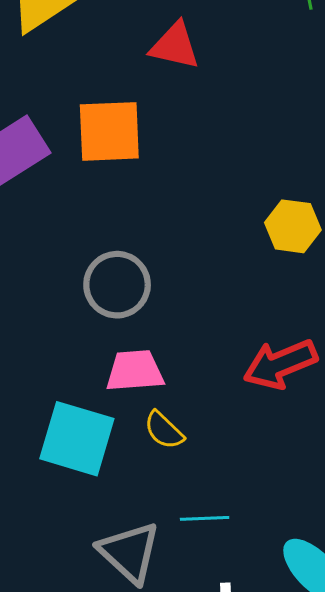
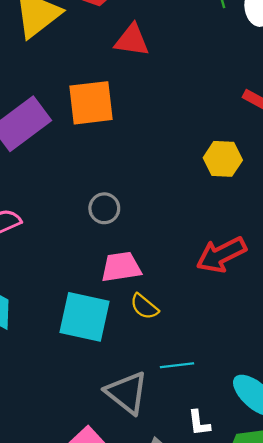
gray circle: (117, 285) -> (104, 208), size x0.7

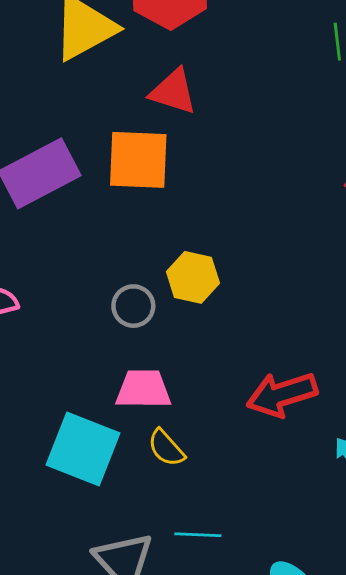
red triangle: (132, 40) -> (173, 92), moved
yellow hexagon: (223, 159) -> (193, 277), moved

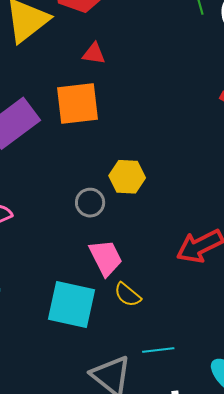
red triangle: (173, 92) -> (94, 54), size x0.7
pink trapezoid: (143, 389) -> (106, 258), turned 72

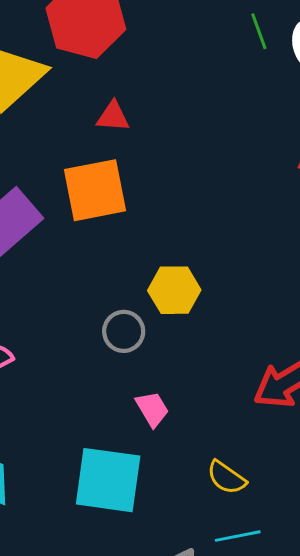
pink trapezoid: (106, 258) -> (152, 409), size x0.7
yellow semicircle: (128, 295) -> (226, 478), moved

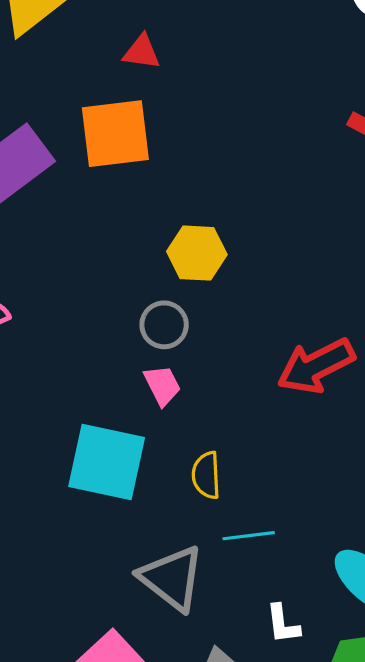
gray circle: (124, 331) -> (164, 325), moved
yellow semicircle: (226, 478) -> (206, 475), moved, turned 48

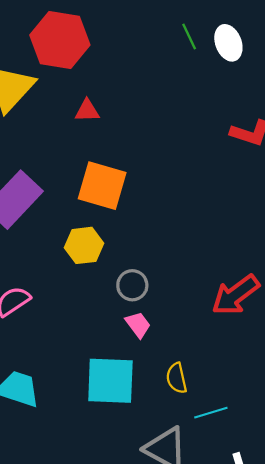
orange square: (115, 134) -> (102, 186), moved, turned 33
yellow hexagon: (197, 253) -> (84, 245), moved

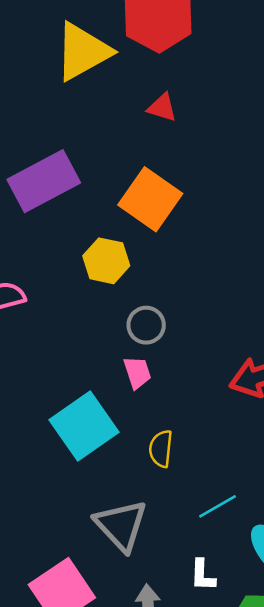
cyan square: (110, 381) -> (84, 426), turned 34
cyan line: (211, 413) -> (218, 506), moved, turned -32

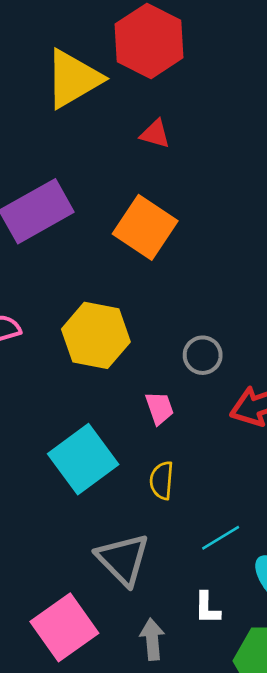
yellow hexagon: (106, 261) -> (96, 335), moved, size x1.4
gray circle: (146, 325) -> (203, 355), moved
pink trapezoid: (137, 372) -> (159, 408), moved

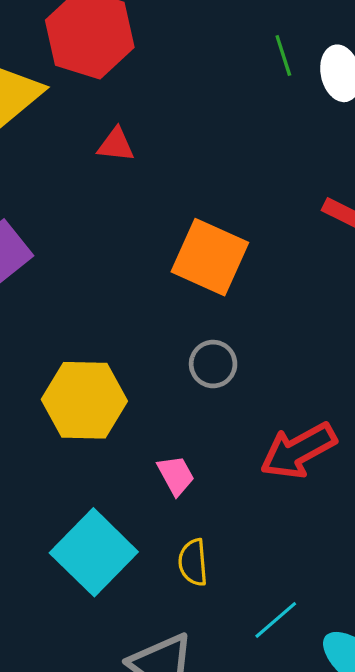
orange square: (145, 227) -> (210, 257), moved
gray circle: (203, 355) -> (213, 364), moved

